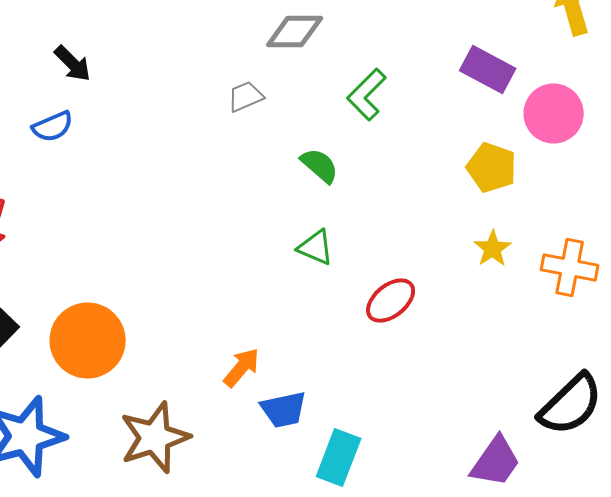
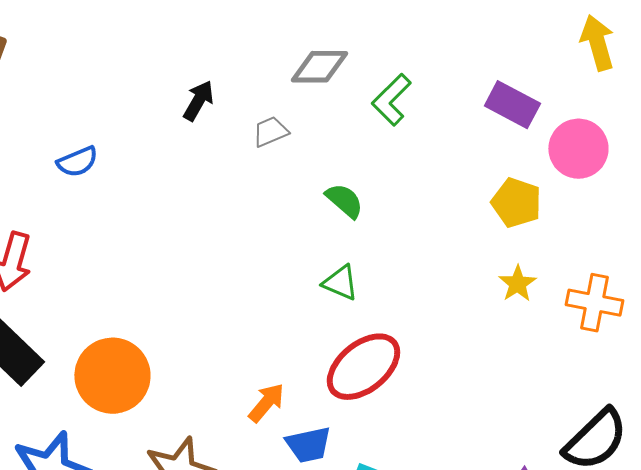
black arrow: (73, 64) -> (198, 101), moved, turned -105
green L-shape: (367, 94) -> (391, 100), moved
red ellipse: (391, 300) -> (363, 367), moved, size x1.5

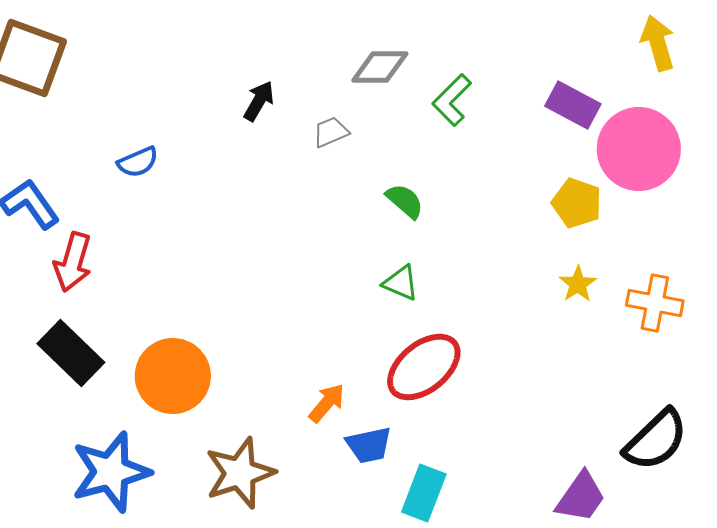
pink circle: (578, 149) -> (639, 149), size x1.4

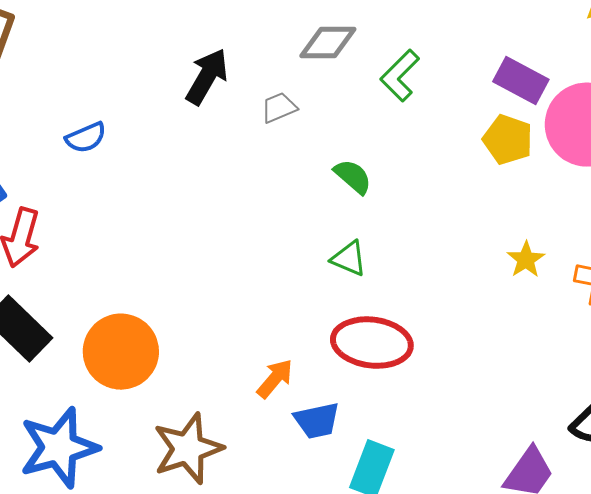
black arrow: (259, 101) -> (207, 77), size x1.4
yellow pentagon: (577, 203) -> (508, 140), moved
red ellipse: (424, 367) -> (372, 343), turned 46

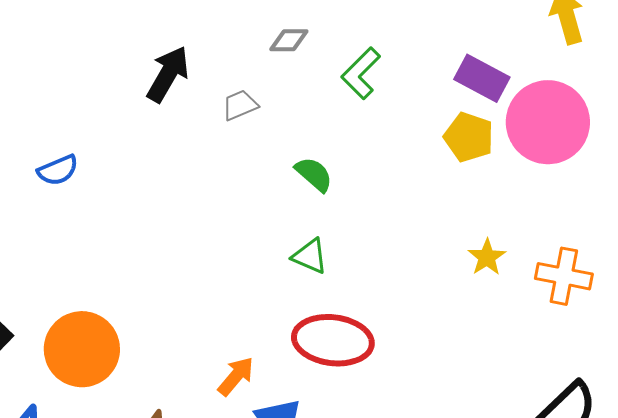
gray diamond: (328, 43) -> (289, 40), size x0.7
blue semicircle: (86, 138) -> (58, 170), moved

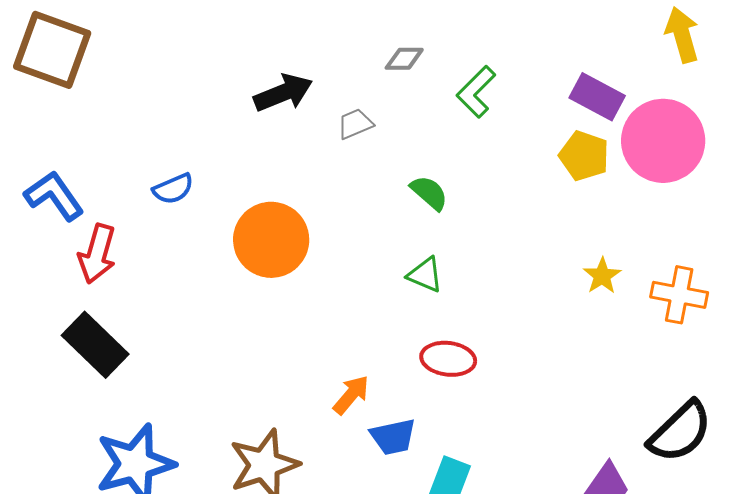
black arrow: (168, 74) -> (283, 93), turned 38
red ellipse: (333, 340) -> (448, 359), size x0.7
orange circle: (82, 349) -> (271, 240), moved

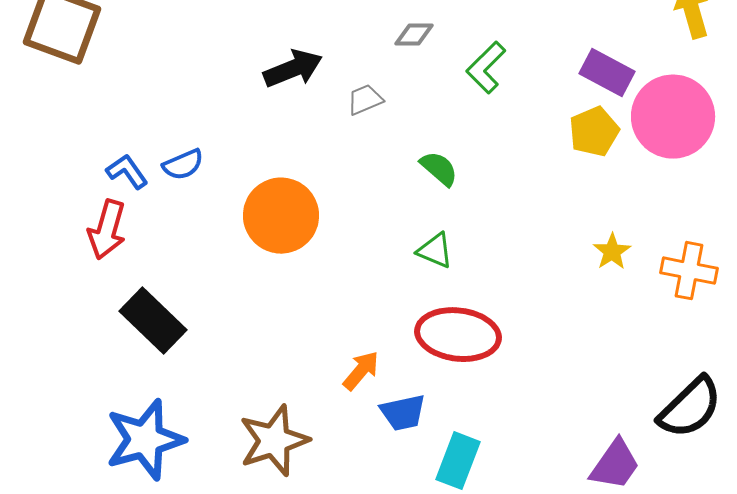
yellow pentagon: (584, 156) -> (594, 132), turned 30
blue L-shape: (54, 196) -> (127, 172), moved, size x0.7
black rectangle: (95, 345) -> (153, 321), moved
red ellipse: (448, 359) -> (458, 335), size x1.5

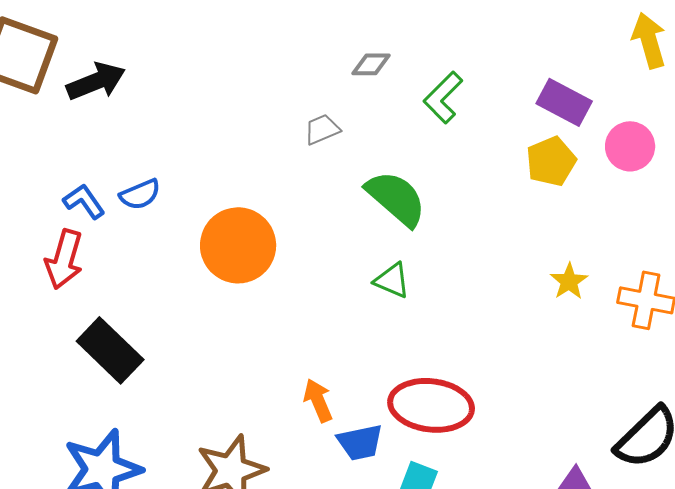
black arrow: (293, 69) -> (96, 81), moved
pink circle: (673, 117) -> (630, 146), size x0.6
green semicircle: (439, 169) -> (396, 198), size x1.6
red ellipse: (458, 335) -> (431, 405), moved
orange arrow: (361, 371) -> (318, 400), turned -63

